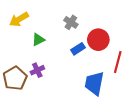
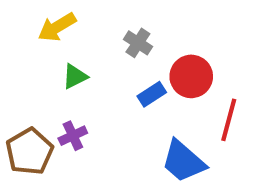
yellow arrow: (19, 19) -> (57, 27), moved
blue trapezoid: (94, 83) -> (183, 161), turned -60

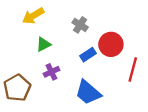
purple cross: (73, 136) -> (51, 72), moved
blue trapezoid: (183, 161) -> (88, 92), moved

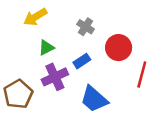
blue rectangle: (88, 55) -> (82, 61), moved
purple cross: (51, 72) -> (55, 77), size x1.5

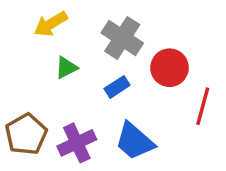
gray cross: (85, 27) -> (122, 38), size x1.6
purple cross: (55, 77) -> (77, 143), moved

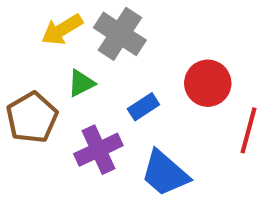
gray cross: (122, 38) -> (120, 34), moved
brown pentagon: (26, 134) -> (32, 117), moved
purple cross: (77, 143) -> (98, 150), moved

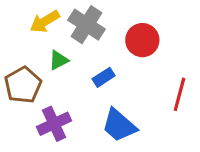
red circle: (208, 83) -> (142, 40), moved
purple cross: (98, 150) -> (54, 124), moved

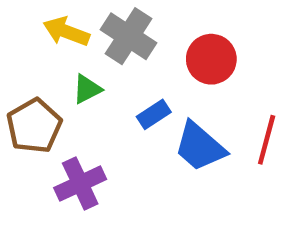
yellow arrow: (45, 21) -> (66, 32), turned 52
blue trapezoid: (119, 125) -> (200, 147), moved

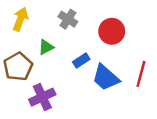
yellow arrow: (66, 32) -> (20, 19), moved, turned 90
gray cross: (128, 36) -> (68, 19), size x0.7

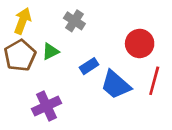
red circle: (112, 31) -> (140, 43), moved
brown pentagon: (18, 67) -> (20, 55), moved

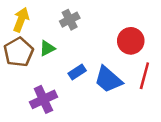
gray cross: (74, 21) -> (70, 20), turned 30
blue rectangle: (89, 66) -> (77, 72), moved

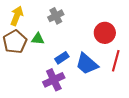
green triangle: (47, 48) -> (38, 39), turned 32
purple cross: (43, 99) -> (54, 80), moved

